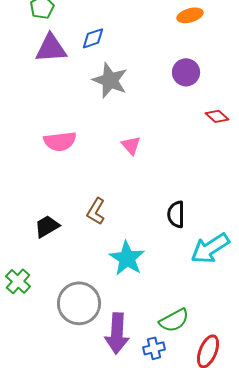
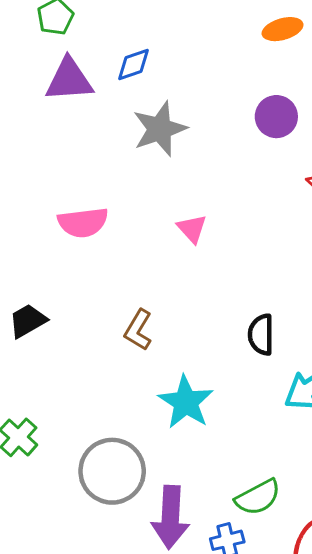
gray star: (110, 80) -> (160, 129), turned 30
black trapezoid: (47, 226) -> (28, 321), moved

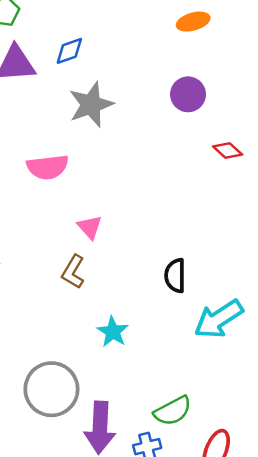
pink semicircle: (83, 223) -> (48, 167), moved
pink triangle: (192, 229) -> (90, 227), moved
cyan star: (186, 402) -> (113, 332), size x0.7

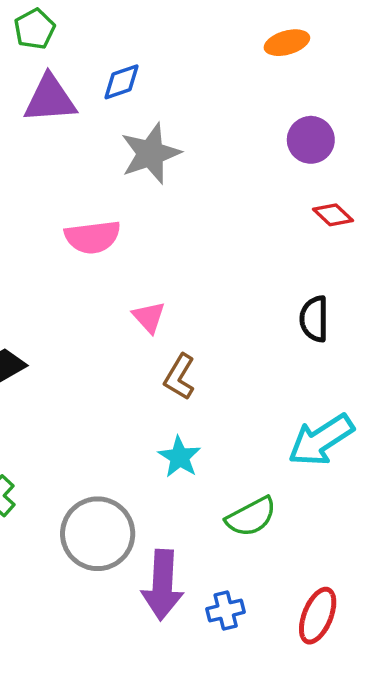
purple circle: (188, 94) -> (311, 140), moved
brown L-shape: (73, 272) -> (179, 377), moved
black semicircle: (175, 276) -> (314, 319), moved
green semicircle: (173, 411) -> (251, 517), moved

